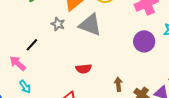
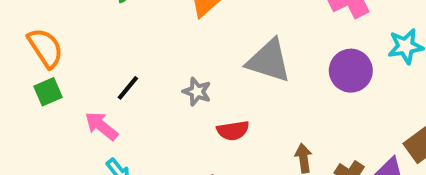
gray star: (58, 24) -> (197, 92), moved
gray triangle: (90, 25) -> (269, 61), moved

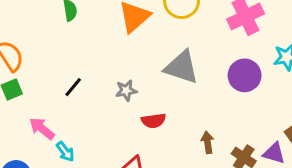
gray star: (197, 92) -> (126, 90), turned -30
pink arrow: (101, 126) -> (42, 129), moved

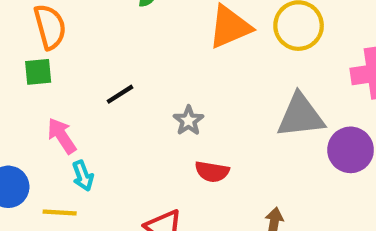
gray triangle: (182, 67) -> (301, 116), moved, turned -42
gray star: (126, 90) -> (188, 121), turned 30

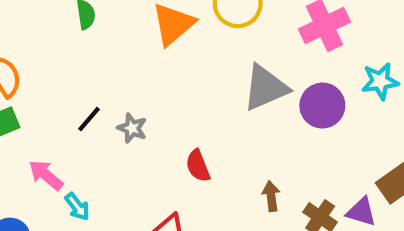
gray star: (188, 121) -> (132, 128), moved
red semicircle: (212, 172) -> (198, 166), turned 76

